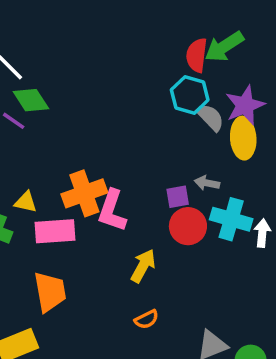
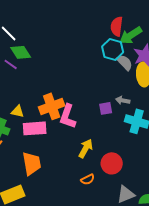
green arrow: (224, 47) -> (131, 35), moved
red circle: (188, 226) -> (112, 163), moved

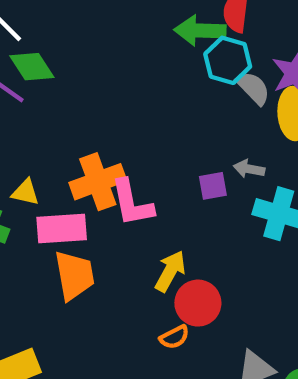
green arrow: (131, 35) -> (200, 30), moved, turned 35
pink L-shape: (68, 116) -> (132, 203), turned -30
orange trapezoid: (32, 163) -> (74, 275), moved
red circle: (112, 163) -> (198, 303), moved

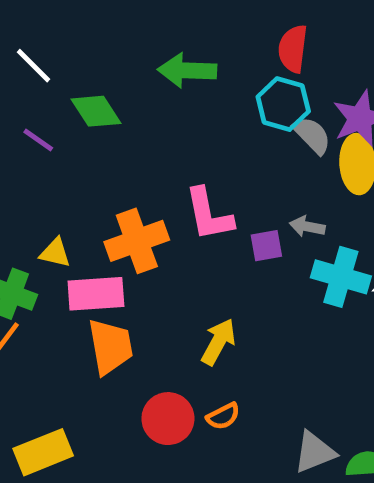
green arrow: (200, 30) -> (187, 70), moved
green diamond: (32, 67) -> (96, 111), moved
pink L-shape: (132, 203) -> (209, 214), moved
red circle: (198, 303) -> (168, 419), moved

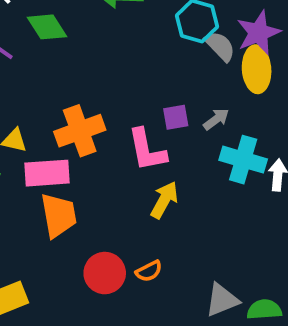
pink L-shape: (209, 214) -> (147, 150), moved
gray arrow: (307, 226) -> (216, 119), turned 132
purple square: (266, 246) -> (176, 117), moved
yellow arrow: (218, 342) -> (164, 200), moved

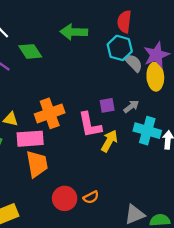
yellow arrow: (164, 200) -> (109, 141), moved

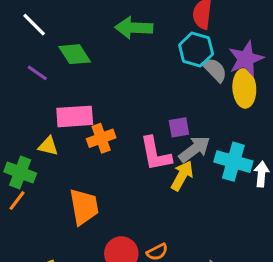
gray arrow: (131, 107) -> (195, 149), moved, size x1.5
orange cross: (50, 113) -> (101, 138), size x0.7
pink rectangle: (30, 139) -> (75, 116), moved

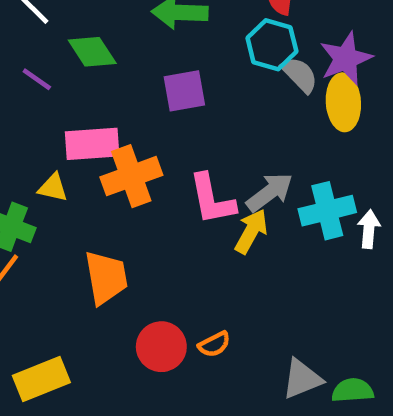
purple square: (179, 127) -> (184, 91), moved, size x1.4
orange cross: (101, 138) -> (131, 176), size x1.4
cyan cross: (233, 162) -> (327, 211), turned -30

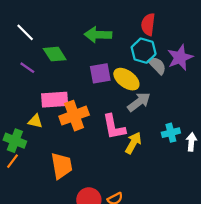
yellow ellipse: (343, 102) -> (126, 79), moved, turned -50
gray arrow: (270, 192) -> (139, 102), moved
cyan cross: (327, 211) -> (171, 133), size x0.7

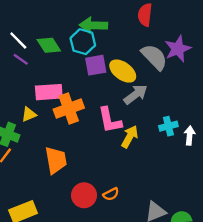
white line: (25, 32) -> (18, 41), moved
cyan hexagon: (144, 51) -> (83, 42), moved
gray semicircle: (157, 65) -> (154, 57), size x1.4
yellow triangle: (35, 121) -> (29, 114), turned -35

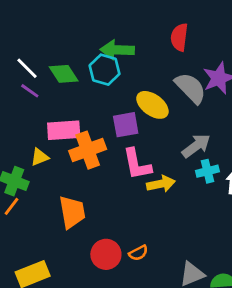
purple square: (96, 65) -> (126, 125), moved
gray arrow: (136, 94) -> (196, 146), moved
yellow arrow: (130, 137) -> (161, 184), turned 50

